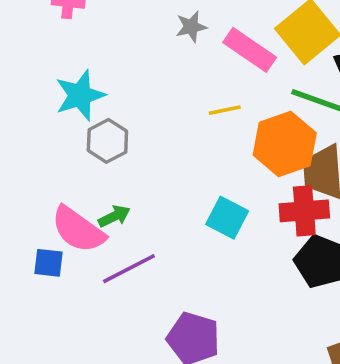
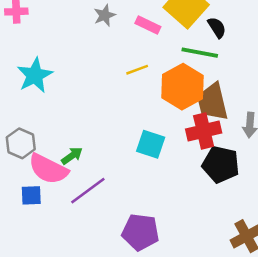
pink rectangle: (250, 50) -> (148, 25), size x0.7
gray hexagon: (107, 141) -> (21, 143), moved

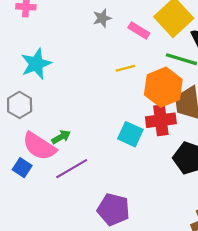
red cross: (204, 131) -> (161, 120), moved
gray hexagon: (21, 143) -> (20, 105), moved
blue square: (31, 195) -> (22, 168), turned 30

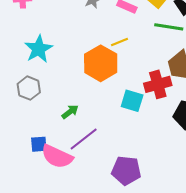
orange hexagon: (163, 87) -> (101, 63), moved
pink semicircle: (39, 146) -> (57, 156), moved
blue square: (22, 168) -> (39, 144), turned -30

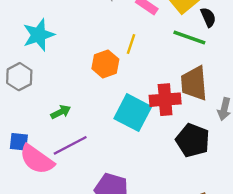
yellow line: (120, 42) -> (131, 44), turned -60
orange hexagon: (101, 63) -> (105, 64), size x0.7
cyan square: (132, 101) -> (133, 113), size x1.4

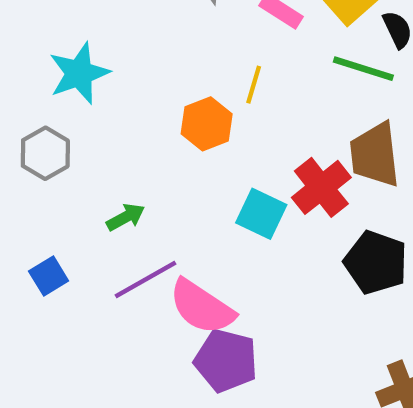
red cross: (165, 100) -> (321, 187), turned -32
cyan square: (133, 113) -> (261, 214), size x0.7
blue square: (19, 142) -> (49, 276), turned -36
pink semicircle: (37, 159) -> (202, 307), moved

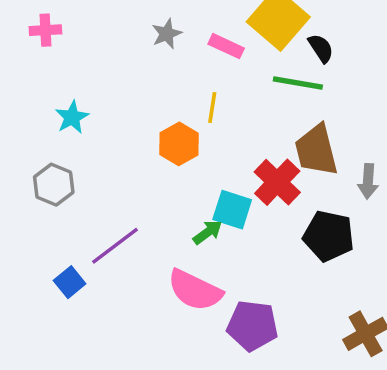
cyan star: (79, 73) -> (72, 117), size x0.7
green arrow: (126, 217) -> (208, 232), moved
purple line: (146, 279) -> (115, 246), moved
purple pentagon: (226, 361) -> (252, 326), moved

